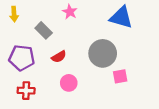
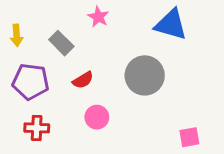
yellow arrow: (14, 14) -> (17, 35), moved
pink square: (120, 76) -> (189, 137), moved

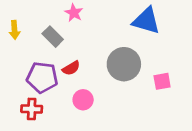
pink star: (98, 17) -> (74, 13), moved
purple pentagon: (30, 82) -> (42, 77), moved
pink square: (189, 137) -> (162, 81), moved

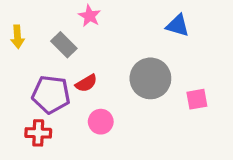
blue triangle: (146, 21) -> (178, 26), size x0.7

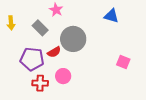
gray circle: (150, 78) -> (73, 39), moved
pink square: (197, 99) -> (123, 62), turned 32
red cross: (38, 133) -> (40, 83), moved

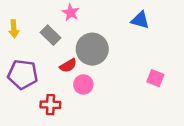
purple pentagon: (32, 59) -> (23, 74), moved
pink circle: (63, 76) -> (83, 84), moved

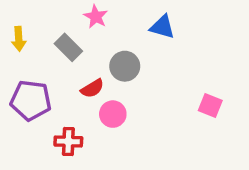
blue triangle: (140, 20) -> (162, 27), moved
gray circle: (92, 49) -> (125, 66), size x0.7

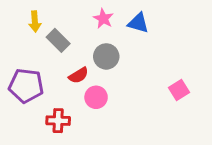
pink star: (96, 17) -> (103, 19), moved
yellow arrow: (19, 39) -> (35, 21), moved
pink square: (210, 106) -> (179, 90), turned 36

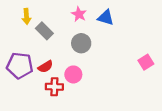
red semicircle: (79, 75) -> (45, 67), moved
pink square: (179, 90) -> (146, 62), moved
red cross: (58, 121) -> (54, 87), moved

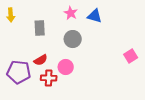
yellow arrow: (26, 16) -> (11, 15), moved
gray rectangle: (44, 31) -> (40, 28), turned 42
purple pentagon: (20, 66) -> (19, 72), moved

